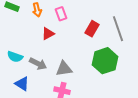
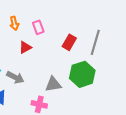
gray line: (118, 29) -> (95, 42), turned 35
gray triangle: (64, 69) -> (53, 84), moved

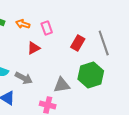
orange arrow: (14, 23) -> (23, 24), turned 120
gray line: (95, 42) -> (104, 43), turned -35

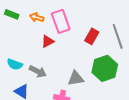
pink rectangle: (47, 28) -> (61, 21), size x1.6

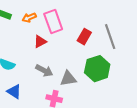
orange arrow: (37, 17) -> (29, 18), turned -40
gray arrow: (38, 71) -> (44, 71), moved

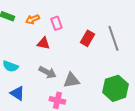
pink rectangle: (53, 22) -> (56, 23), size x0.6
red triangle: (40, 42) -> (43, 43), turned 40
green hexagon: (97, 69) -> (115, 88), moved

